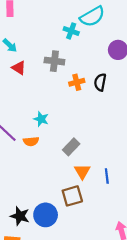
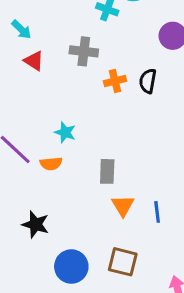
gray rectangle: (71, 147) -> (107, 171), turned -42
brown square: (72, 196) -> (123, 262), moved, turned 30
black star: (20, 216) -> (35, 224), moved

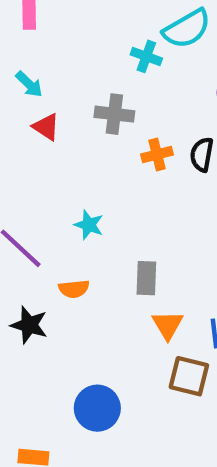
orange semicircle: (51, 164) -> (74, 289), moved
black star: (35, 224) -> (29, 325), moved
brown square: (123, 262) -> (189, 376), moved

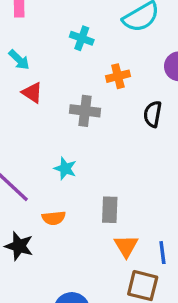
cyan cross: (146, 56) -> (82, 38), moved
gray cross: (114, 114) -> (85, 111), moved
orange cross: (157, 155) -> (118, 76), moved

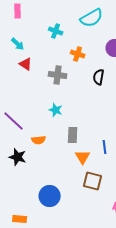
orange cross: (118, 76) -> (78, 54), turned 32
cyan star: (65, 169) -> (56, 110), moved
blue line: (162, 253) -> (105, 147), moved

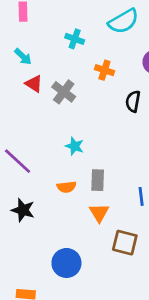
gray cross: (58, 75) -> (64, 92), moved, turned 30
orange semicircle: (39, 140) -> (66, 187), moved
orange triangle: (83, 157) -> (99, 213), moved

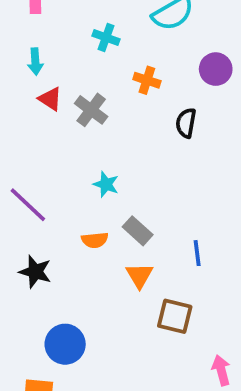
cyan arrow: (23, 57) -> (35, 62), turned 42
gray rectangle: (98, 180) -> (138, 231), turned -50
blue circle: (66, 263) -> (65, 344), moved

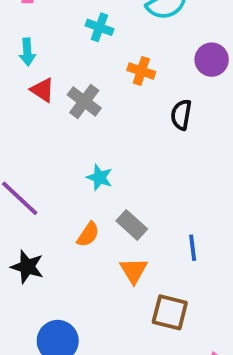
orange semicircle: (95, 240) -> (88, 234), turned -50

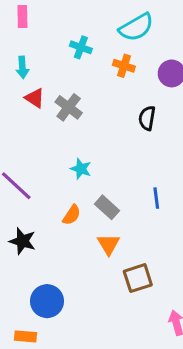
orange cross: (141, 71) -> (124, 66), moved
blue line: (193, 248) -> (156, 198), moved
brown square: (170, 312) -> (138, 278), turned -32

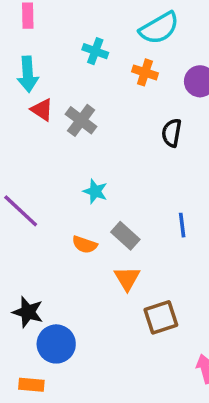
cyan arrow: (22, 67) -> (28, 74), size x1.4
orange semicircle: (72, 215) -> (85, 245), turned 75
black star: (22, 241) -> (28, 312), moved

